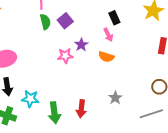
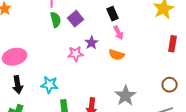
black rectangle: (114, 18) -> (113, 14), moved
gray star: (115, 98) -> (126, 96), size x1.5
cyan star: (30, 99) -> (50, 85), moved

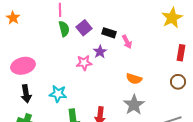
black rectangle: (113, 14) -> (109, 33), moved, turned -48
orange semicircle: (117, 55) -> (134, 79), moved
brown circle: (170, 85) -> (178, 82), moved

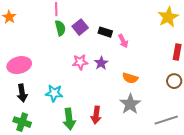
purple star: (100, 52) -> (101, 63), moved

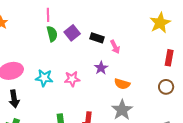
pink star: (80, 62) -> (72, 79), moved
purple star: (101, 63) -> (101, 68), moved
cyan star: (54, 93) -> (44, 78), moved

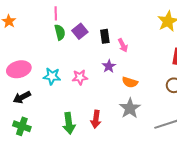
black rectangle: (97, 38) -> (105, 36), turned 64
black arrow: (14, 99) -> (22, 97), turned 72

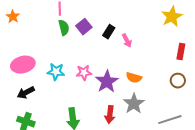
black rectangle: (105, 36) -> (109, 32), turned 40
purple star: (109, 66) -> (107, 82), moved, size x1.6
red arrow: (96, 119) -> (110, 115), moved

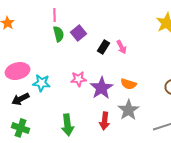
black rectangle: (109, 32) -> (104, 47), moved
cyan star: (56, 72) -> (42, 83), moved

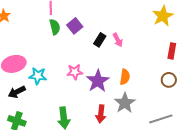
orange semicircle: (128, 84) -> (125, 77), turned -98

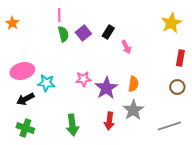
black rectangle: (100, 40) -> (108, 32), moved

